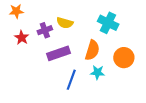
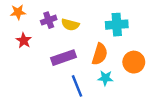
cyan cross: (108, 23) -> (117, 25), turned -30
purple cross: (45, 30) -> (49, 20), moved
blue line: (71, 80) -> (77, 86), turned -42

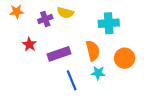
yellow semicircle: (70, 25) -> (65, 13), moved
red star: (24, 41) -> (29, 44), moved
orange semicircle: (100, 54) -> (93, 51), turned -30

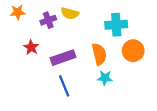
orange circle: (125, 58) -> (133, 51), moved
blue line: (72, 80) -> (64, 86), moved

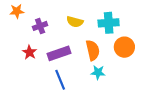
yellow semicircle: (70, 13) -> (75, 22), moved
purple cross: (48, 20) -> (40, 26), moved
red star: (31, 47) -> (30, 52), moved

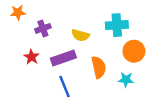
yellow semicircle: (75, 22) -> (80, 35), moved
orange semicircle: (93, 50) -> (99, 67), moved
cyan star: (98, 72) -> (126, 80), moved

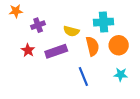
orange semicircle: (99, 67) -> (92, 46), moved
cyan star: (126, 80) -> (121, 74), moved
blue line: (65, 86) -> (83, 76), moved

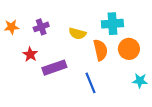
orange star: (16, 11) -> (12, 27), moved
purple rectangle: (56, 51) -> (54, 68), moved
cyan star: (121, 74) -> (140, 81), moved

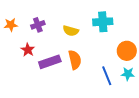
orange circle: (129, 49) -> (127, 51), moved
orange semicircle: (100, 50) -> (75, 60), moved
blue line: (91, 83) -> (107, 76), moved

